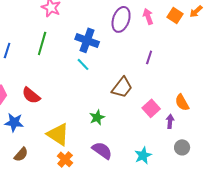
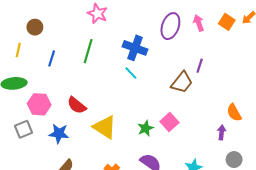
brown trapezoid: (122, 87) -> (182, 82), moved
pink square: (151, 108) -> (169, 122), moved
yellow triangle: (58, 134) -> (105, 127), moved

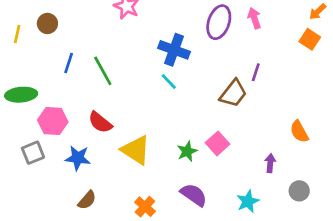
orange square: (227, 22) -> (310, 39), moved
yellow line: (18, 50) -> (17, 34), moved
green line: (88, 51) -> (103, 71), moved, turned -45
purple arrow: (222, 132) -> (270, 163), moved

